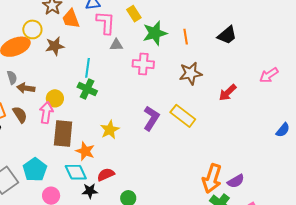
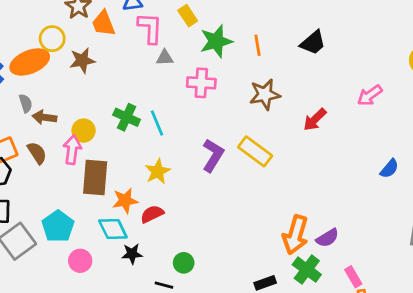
cyan line: (88, 68) -> (157, 123), moved, turned -30
orange star: (85, 151) -> (125, 201), turned -30
red semicircle: (106, 175) -> (152, 214), moved

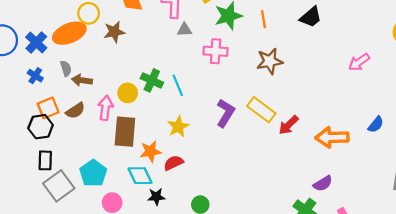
red arrow: (315, 120) -> (289, 125), moved
yellow circle: (84, 131) -> (128, 93), moved
brown semicircle: (37, 153) -> (75, 111), turned 90
orange arrow: (295, 235) -> (332, 137), moved, turned 72

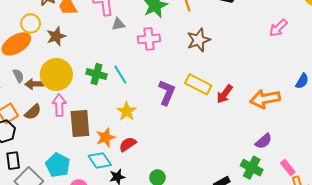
yellow circle: (128, 93) -> (56, 74), moved, size x1.8

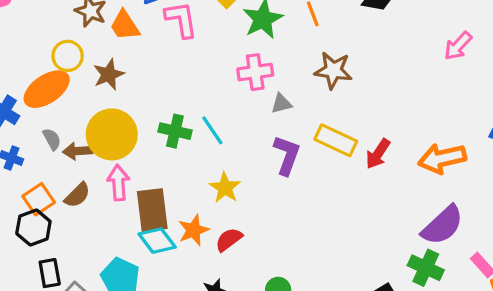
gray triangle: (118, 24) -> (281, 104), moved
brown star: (199, 40) -> (333, 70), turned 30
purple semicircle: (263, 141) -> (443, 225), size x1.6
cyan diamond: (100, 160) -> (157, 241), moved

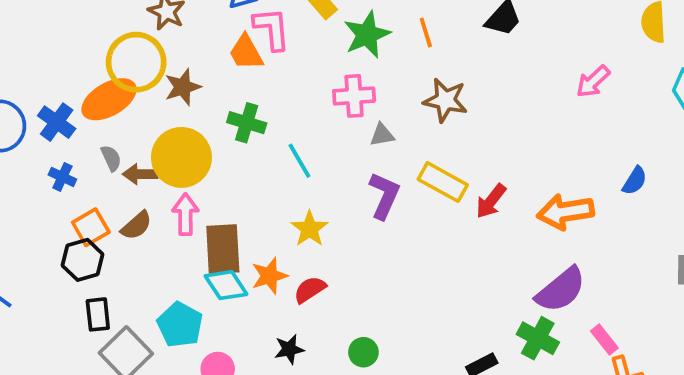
orange trapezoid: (125, 25) -> (246, 52), moved
yellow circle: (68, 56) -> (136, 62), size x1.6
green cross: (175, 131) -> (247, 123), moved

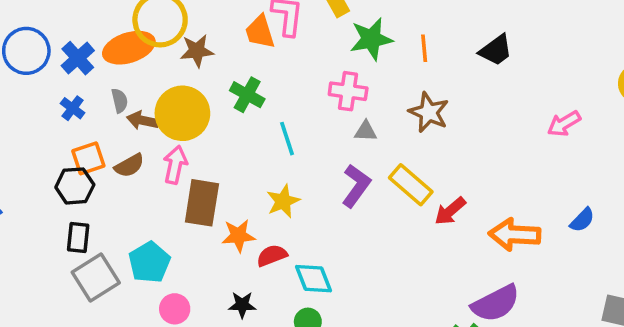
cyan diamond: (226, 285) -> (314, 279), moved

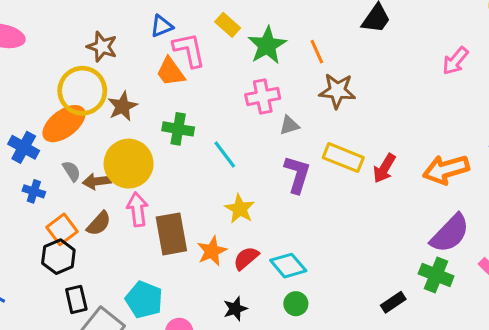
orange line: (424, 48) -> (317, 52), moved

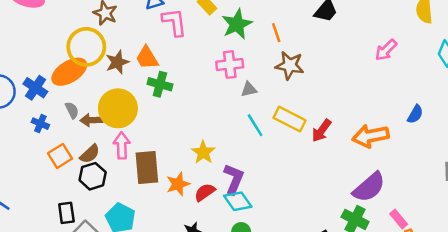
orange trapezoid: (171, 72) -> (147, 58), moved
cyan line: (225, 155) -> (255, 125), moved
purple L-shape: (297, 174) -> (234, 179), moved
black hexagon: (58, 257) -> (93, 176), moved

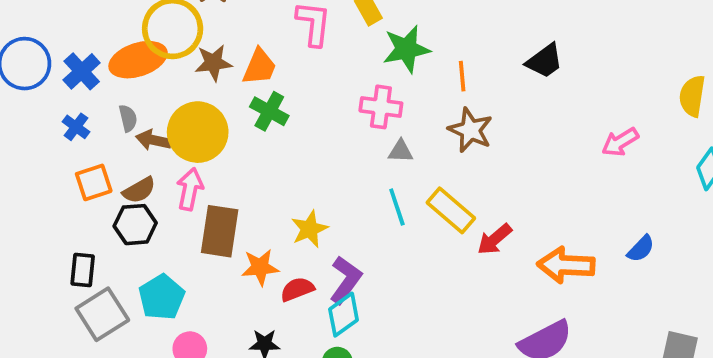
orange trapezoid: (147, 58) -> (259, 67), turned -140
cyan diamond: (238, 201) -> (344, 315), turned 76

